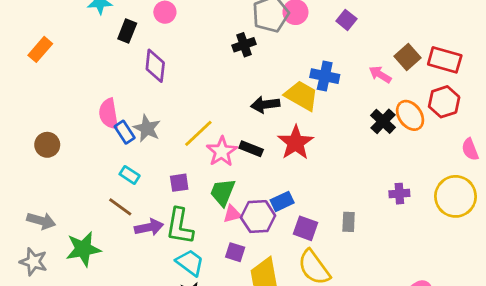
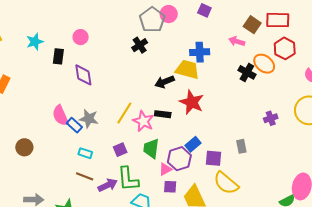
pink triangle: (232, 214) -> (165, 169), moved

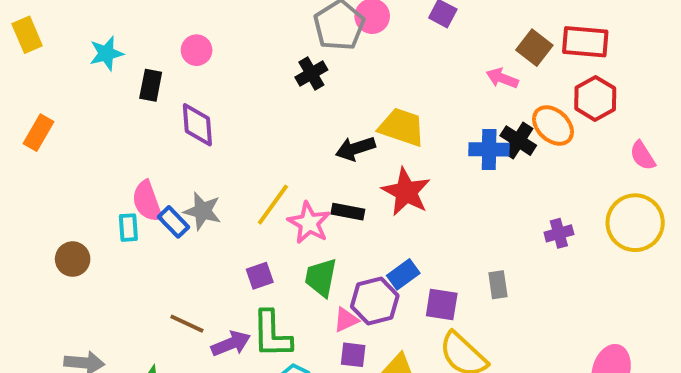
blue cross: (200, 52) -> (489, 149), moved
cyan rectangle: (85, 153) -> (128, 228), moved, turned 64

